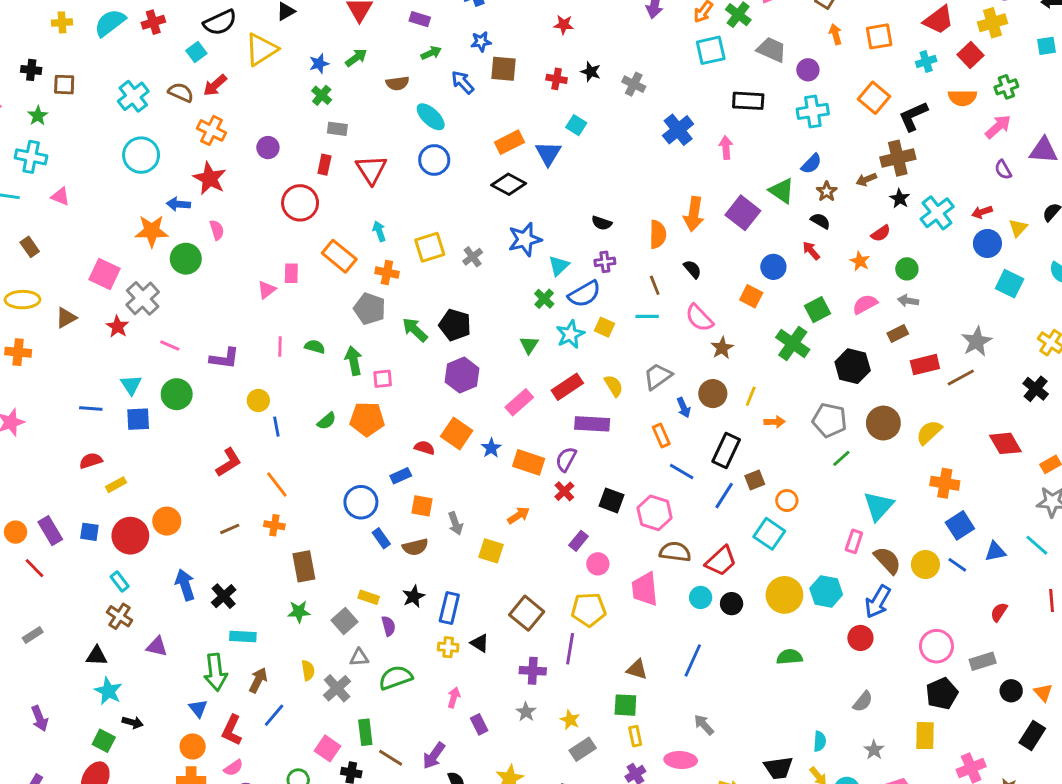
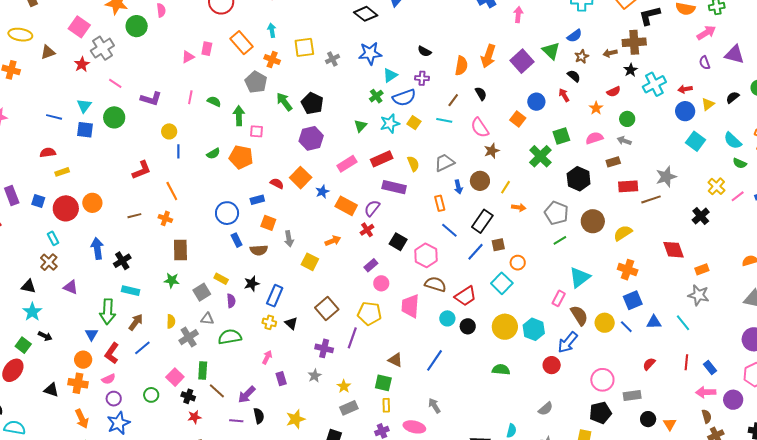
brown line: (655, 285) -> (453, 100), turned 48

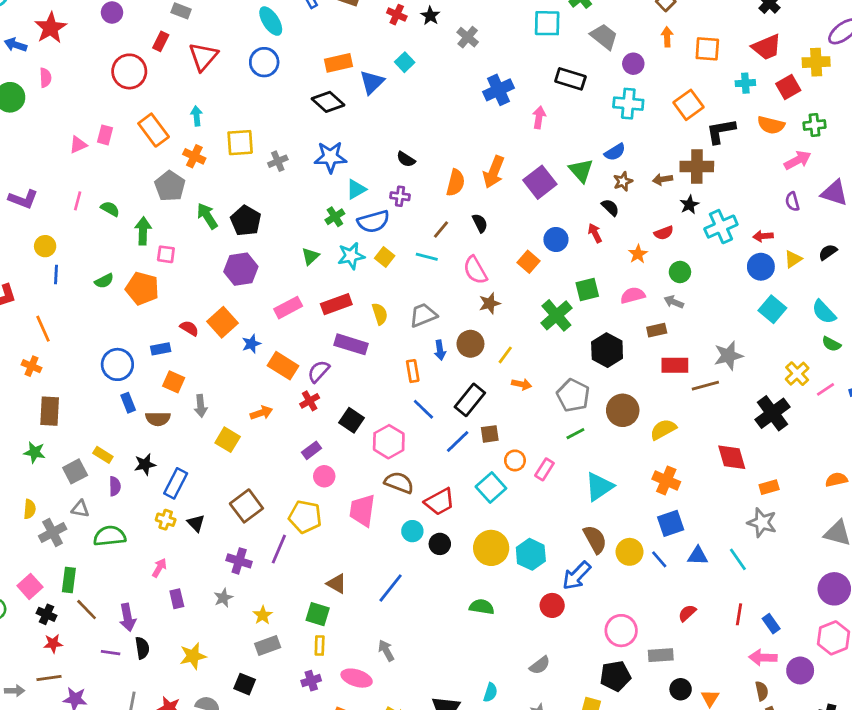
black cross: (701, 216) -> (773, 413), size x1.4
pink rectangle: (559, 298) -> (544, 469), moved
purple arrow: (247, 395) -> (127, 617), turned -60

